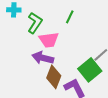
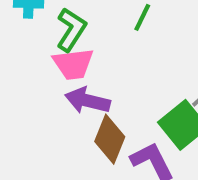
pink trapezoid: (49, 40) -> (73, 64), moved

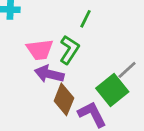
green L-shape: (71, 30) -> (69, 50), moved

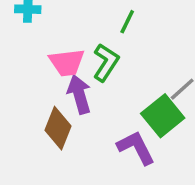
purple arrow: (49, 74) -> (79, 94), turned 60
brown diamond: (64, 99) -> (58, 128), moved

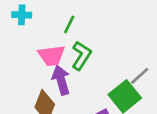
green line: (127, 22) -> (69, 24), moved

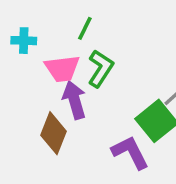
cyan cross: (22, 15) -> (24, 41), moved

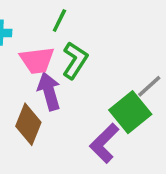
purple L-shape: (130, 152) -> (104, 143), turned -108

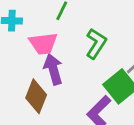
green L-shape: (75, 60) -> (96, 44), moved

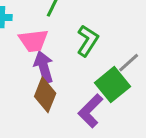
brown diamond: (36, 96) -> (45, 95), moved

